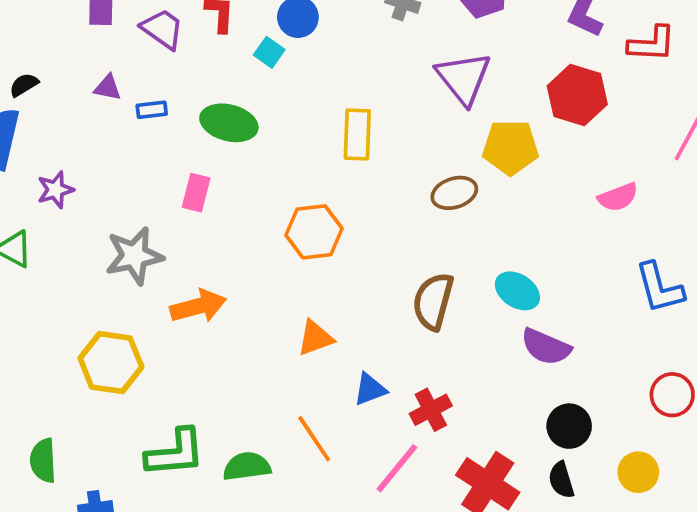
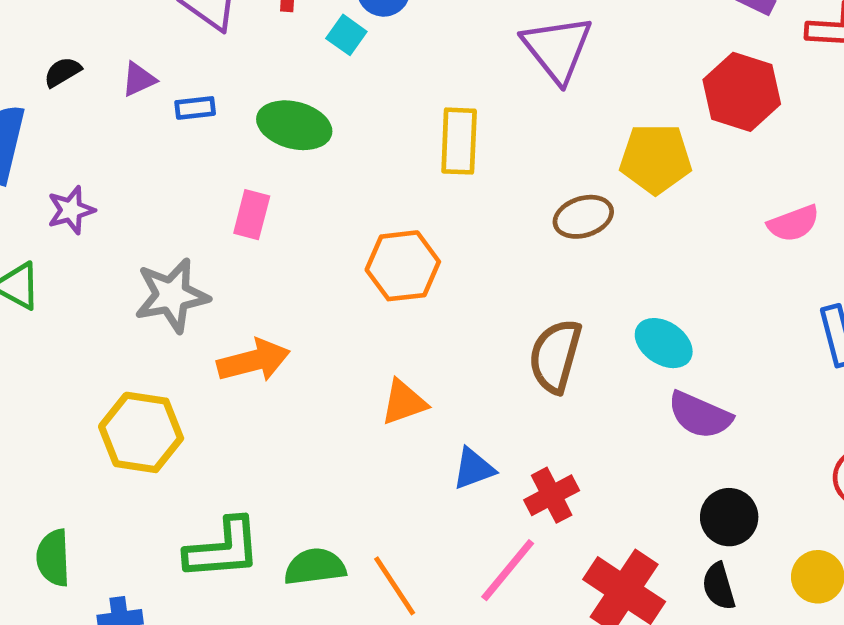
purple triangle: (464, 78) -> (557, 49), moved
black semicircle: (24, 85) -> (63, 72), moved
purple triangle: (108, 88) -> (139, 79), turned -36
orange line: (314, 439) -> (395, 586), moved

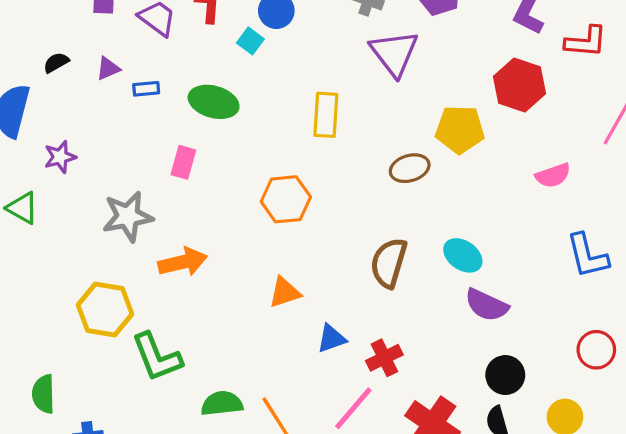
green L-shape: (223, 549) -> (157, 357), moved, turned 72

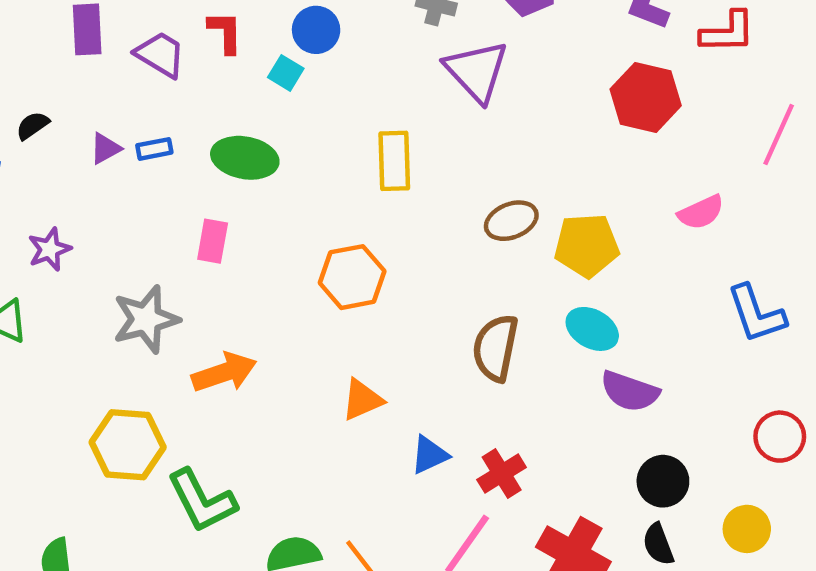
purple triangle: (108, 68) -> (105, 149), moved
yellow pentagon: (460, 129) -> (587, 245), moved

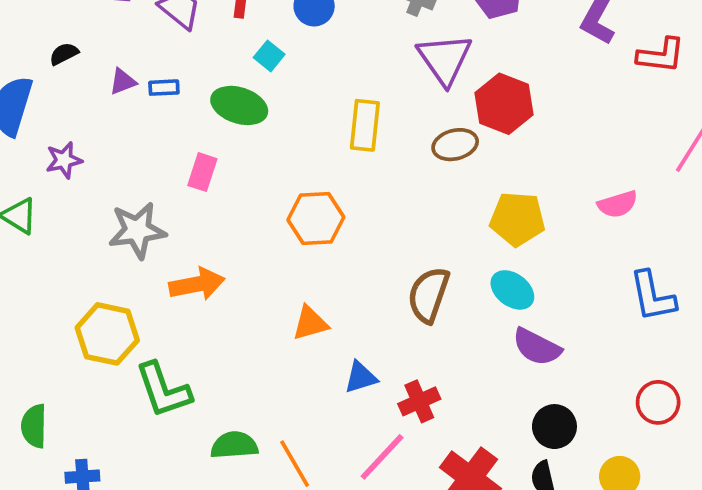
cyan square: (286, 73) -> (269, 56), moved
red hexagon: (646, 97) -> (504, 104), moved
brown ellipse: (511, 221) -> (455, 145), moved

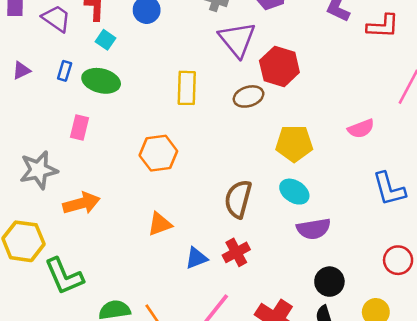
cyan square: (269, 56) -> (105, 40), moved
blue rectangle: (164, 88) -> (65, 71), moved, turned -66
purple semicircle: (537, 347) -> (314, 229), turned -32
red cross: (419, 401) -> (236, 252), moved

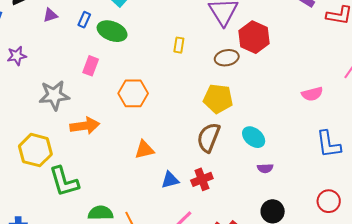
yellow rectangle: (187, 88) -> (179, 45), size x0.6
yellow pentagon: (294, 143) -> (218, 99), moved
orange hexagon: (158, 153) -> (133, 93), moved
purple semicircle: (314, 229) -> (265, 168), size x0.6

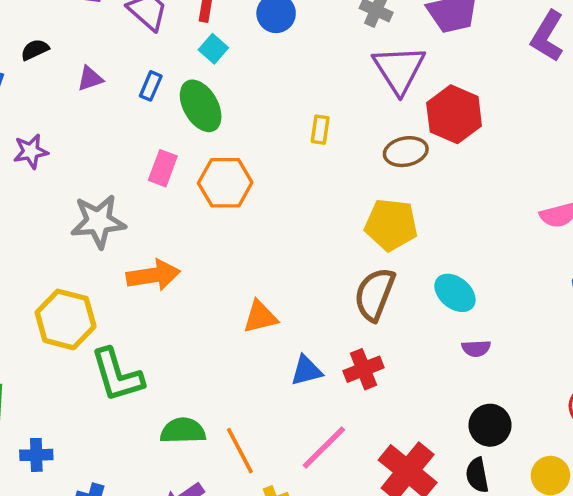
green ellipse: (112, 31) -> (201, 106), turned 40
orange hexagon: (133, 93) -> (225, 183), moved

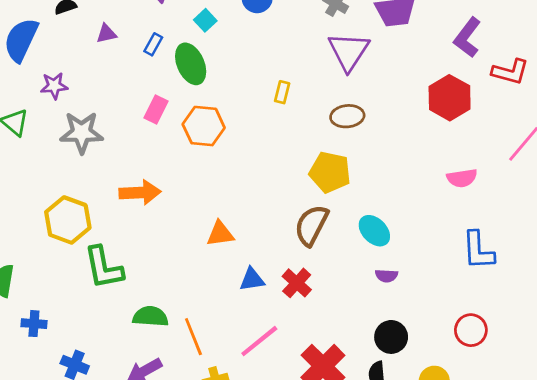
red hexagon: (454, 114) -> (450, 98), moved
gray star: (98, 221) -> (82, 133), moved
red cross: (364, 369) -> (297, 283), turned -32

